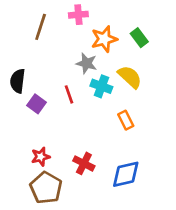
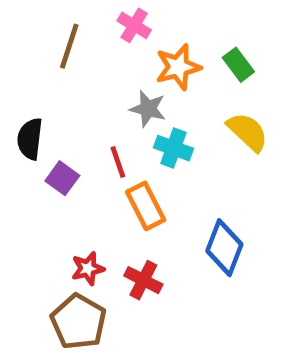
pink cross: (78, 15) -> (134, 25), turned 36
yellow semicircle: (130, 77) -> (248, 132), moved
orange rectangle: (126, 120) -> (146, 206), moved, size x1.4
red star: (41, 157) -> (88, 268), moved
blue diamond: (126, 174) -> (224, 248), moved, turned -56

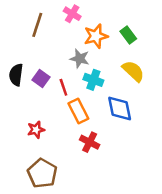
purple square: (62, 178) -> (41, 79), moved
blue diamond: (224, 248) -> (120, 108), moved, turned -32
red star: (88, 268) -> (36, 130), moved
red cross: (143, 280) -> (90, 142), moved

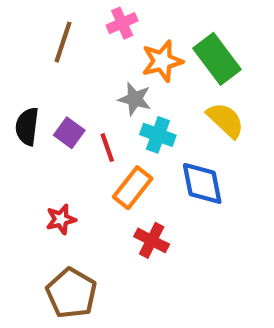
pink cross: (72, 14) -> (122, 23), turned 35
green rectangle: (128, 35) -> (217, 59), size x1.6
orange rectangle: (78, 111) -> (133, 188), turned 65

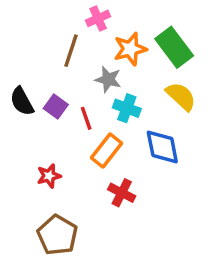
brown line: (63, 42) -> (71, 51), moved
black semicircle: (27, 126) -> (22, 101), turned -36

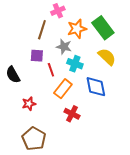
black semicircle: (22, 101) -> (13, 75), moved
purple square: (56, 106) -> (37, 56), moved, turned -32

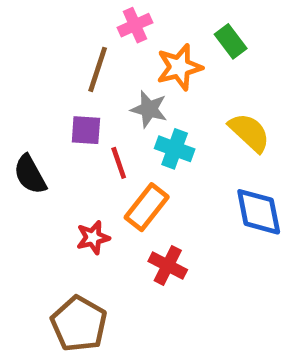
green rectangle: (103, 28) -> (231, 41), moved, size x0.6
blue diamond: (96, 87) -> (259, 212), moved
red star: (29, 104) -> (93, 238), moved

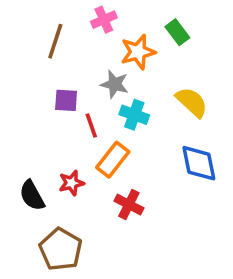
brown line: (98, 69) -> (55, 41), moved
black semicircle: (30, 174) -> (32, 196), moved

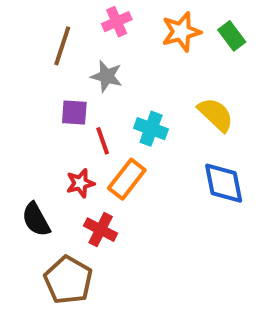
green rectangle: (177, 32) -> (232, 36), moved
orange star: (138, 52) -> (181, 32), moved
gray star: (115, 84) -> (107, 76), moved
red star: (71, 183) -> (80, 183), moved
red cross: (129, 205) -> (101, 230), moved

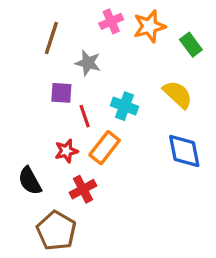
pink cross: (117, 22) -> (111, 21), moved
green rectangle: (232, 36) -> (191, 45), moved
red cross: (101, 230) -> (83, 189), turned 35

